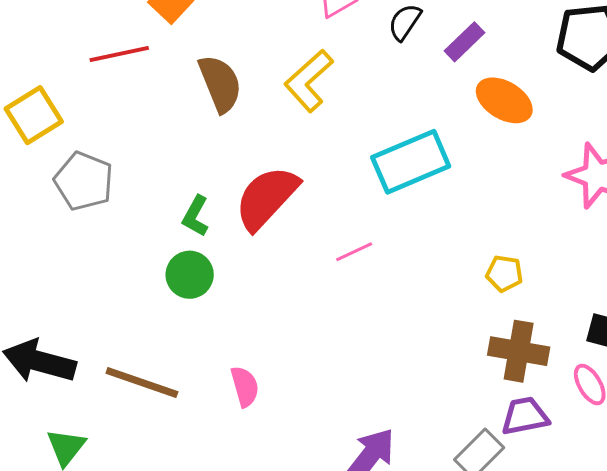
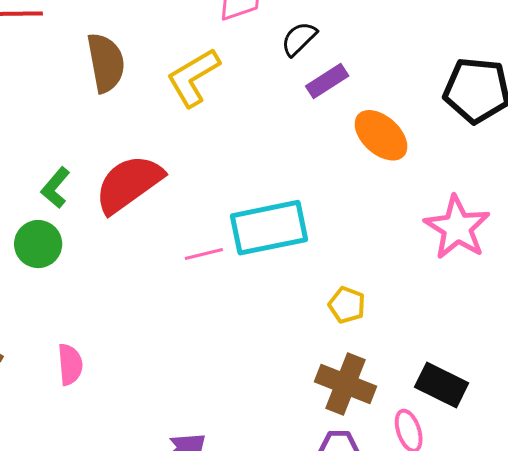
purple rectangle: (465, 42) -> (327, 81), moved
cyan rectangle: (411, 162) -> (269, 228), moved

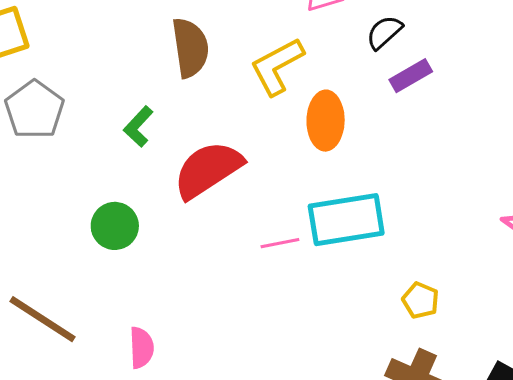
orange ellipse: (381, 135) -> (326, 121), moved, turned 46
green L-shape: (55, 188) -> (138, 127), moved

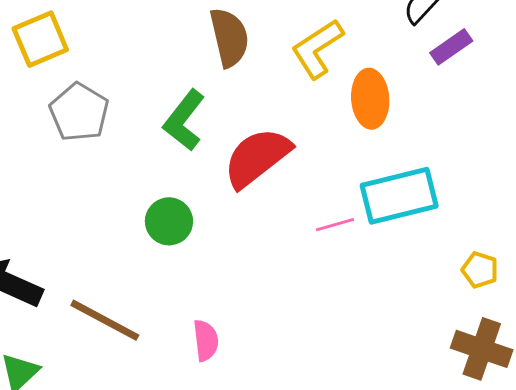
green L-shape: (138, 127) -> (184, 120), size x1.5

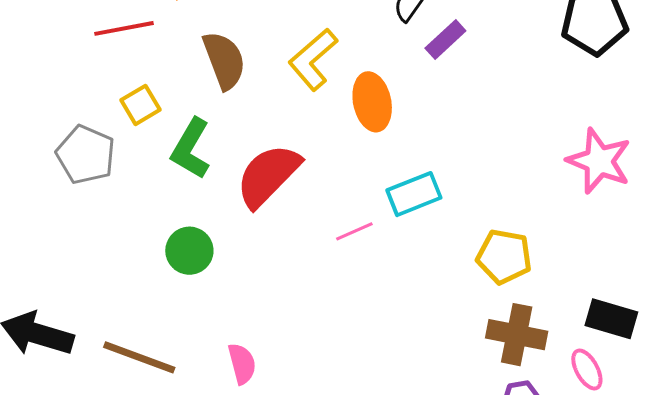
yellow square: (40, 39) -> (140, 105), moved, size x0.7
cyan rectangle: (399, 196) -> (414, 194), size x0.7
yellow pentagon: (480, 270) -> (504, 257), size x1.5

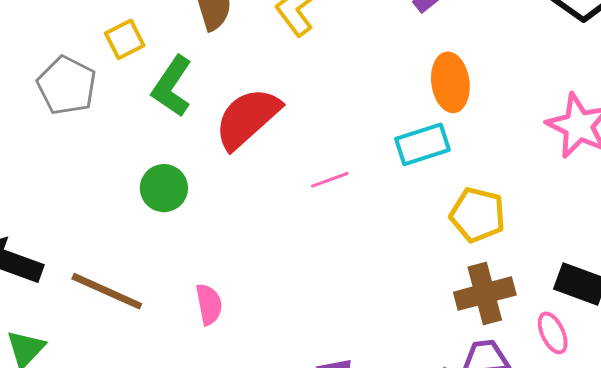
orange ellipse: (372, 102) -> (450, 82), moved
cyan rectangle: (414, 194) -> (423, 144), moved
brown cross: (517, 335) -> (485, 294), turned -30

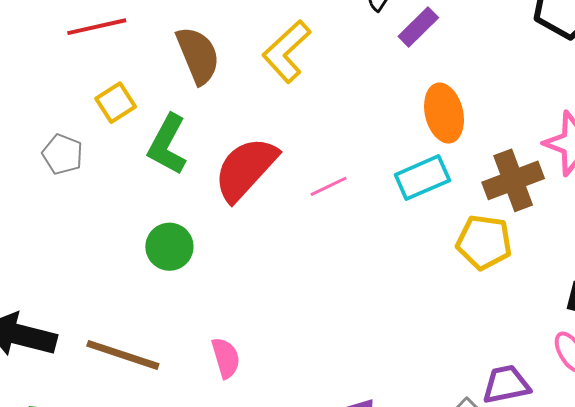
gray pentagon: (67, 85) -> (63, 154), size x0.7
pink line: (330, 180) -> (329, 186), moved
brown cross: (485, 294) -> (513, 180), moved

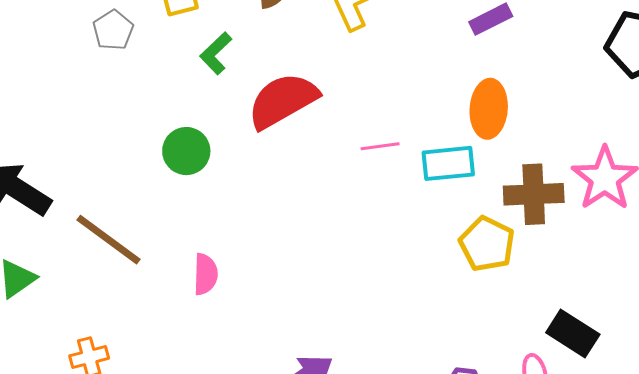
green L-shape: (167, 145) -> (216, 53), size x0.7
pink line: (329, 186) -> (380, 146), moved

